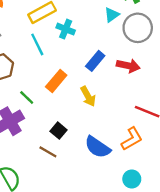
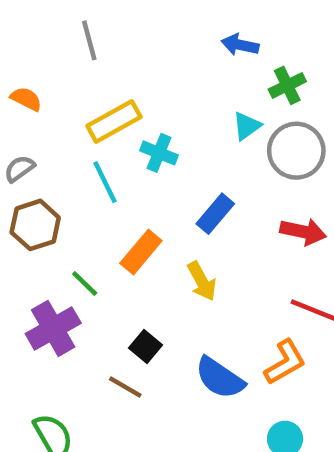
red arrow: (128, 66) -> (303, 232), moved

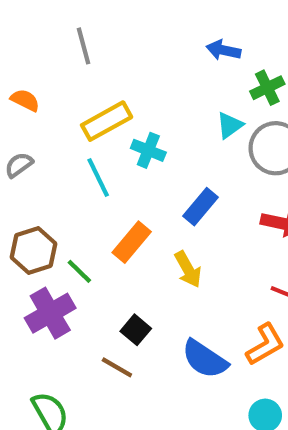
brown hexagon: (35, 225) -> (33, 250), moved

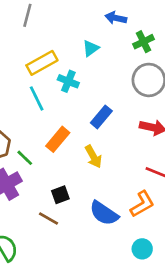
gray line: (84, 46) -> (27, 15), turned 30
cyan triangle: (230, 125) -> (91, 48), moved
black square: (136, 330) -> (60, 195), turned 30

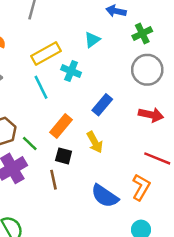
black square: (60, 195) -> (64, 156), moved, turned 35
orange L-shape: (142, 204) -> (141, 187), turned -30
brown line: (49, 219) -> (54, 180), moved, turned 48

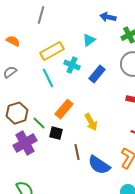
blue rectangle: (102, 105) -> (97, 74), moved
black square: (64, 156) -> (56, 133), moved
brown line: (54, 180) -> (77, 152), moved

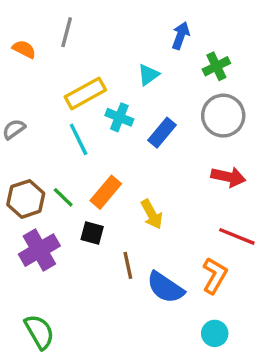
blue arrow: (108, 17) -> (181, 36), turned 98
orange semicircle: (13, 41) -> (24, 49), moved
green line: (39, 123) -> (63, 197), moved

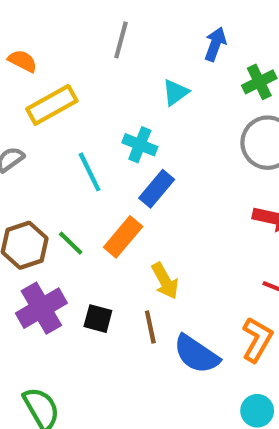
gray line: (67, 32) -> (121, 40), moved
yellow rectangle: (85, 93) -> (52, 105), moved
blue rectangle: (162, 133) -> (157, 189), moved
yellow arrow: (152, 214) -> (165, 281), moved
black square: (92, 233) -> (98, 319), moved

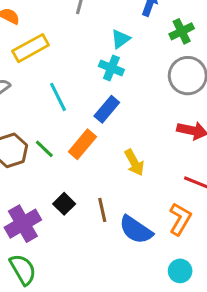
cyan cross: (140, 145) -> (111, 68), moved
yellow arrow: (165, 281) -> (134, 163), moved
purple cross: (41, 308) -> (23, 224), moved
black square: (98, 319) -> (64, 204), turned 30

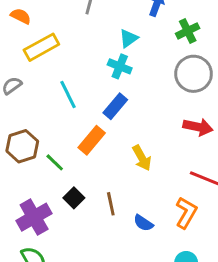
green line: (44, 149) -> (55, 162), moved
blue semicircle: (136, 230) -> (143, 223), size x0.6

